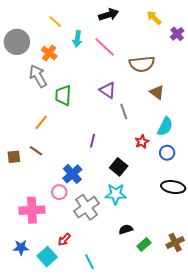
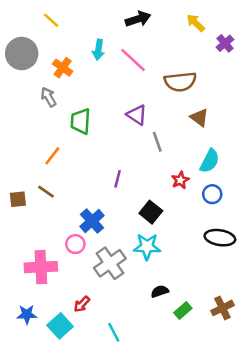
yellow line: (55, 22) -> (51, 20), moved
gray arrow: (38, 76) -> (49, 97), size x0.7

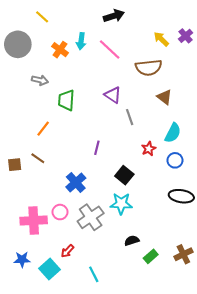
yellow arrow: (196, 23) -> (161, 39), moved
orange cross: (63, 68) -> (60, 50), moved
gray arrow: (49, 97) -> (40, 80), turned 133
pink circle: (75, 244) -> (60, 212), moved

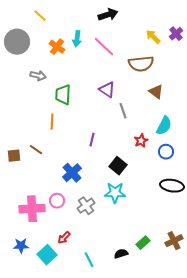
orange line: (43, 129) -> (52, 122), moved, turned -35
gray cross: (91, 217) -> (86, 206), size x0.7
black semicircle: (132, 241) -> (121, 254), moved

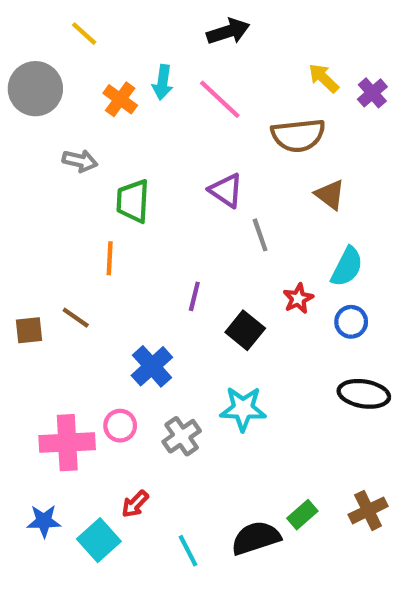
purple cross: (176, 34) -> (372, 93), moved
black square: (118, 166) -> (245, 330), moved
black semicircle: (121, 254) -> (256, 538), size x1.6

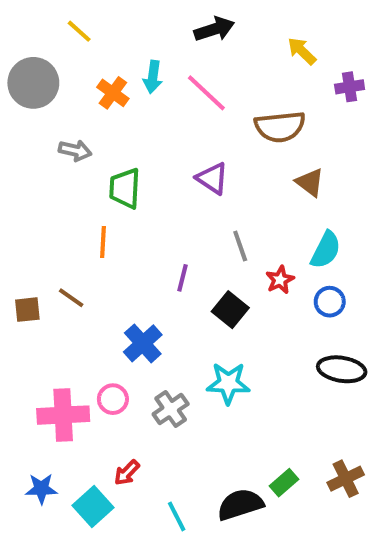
yellow arrow: (324, 78) -> (302, 51), moved
purple cross: (372, 93) -> (350, 87), turned 32
gray line: (260, 235) -> (240, 246), moved

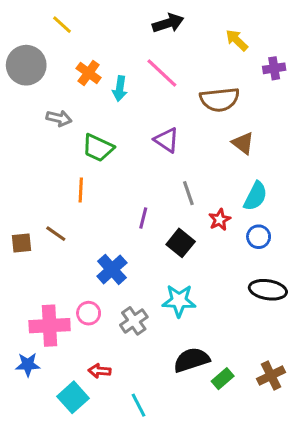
cyan arrow: (153, 77) -> (120, 89), moved
green trapezoid: (125, 188) -> (98, 148), turned -68
red arrow: (127, 473) -> (99, 371), turned 50
blue star: (41, 489) -> (28, 365), moved
black semicircle: (240, 505) -> (192, 360), moved

